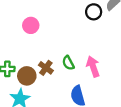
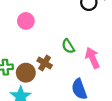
green semicircle: (68, 63) -> (68, 46), moved

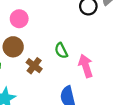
brown circle: (26, 73) -> (13, 47), moved

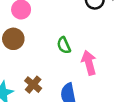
brown cross: (34, 66) -> (33, 85), moved

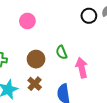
brown circle: (13, 39) -> (36, 59), moved

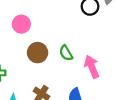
brown circle: (36, 59) -> (38, 53), moved

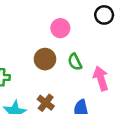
pink circle: (21, 24) -> (60, 28), moved

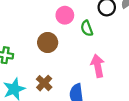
green semicircle: (75, 62) -> (87, 28), moved

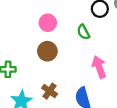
pink circle: (65, 15) -> (48, 23), moved

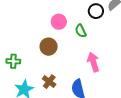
pink circle: (48, 23) -> (59, 22), moved

